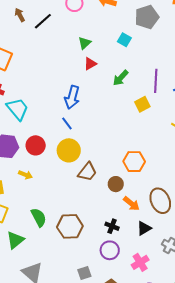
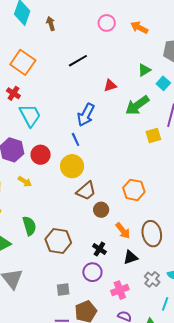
black line: (43, 21) -> (78, 61), moved
cyan square: (124, 40) -> (163, 83), moved
green triangle: (85, 43) -> (144, 70), moved
green arrow: (121, 78) -> (137, 105), size x1.4
brown circle: (116, 184) -> (101, 210), moved

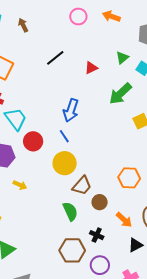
red triangle: (110, 85) -> (91, 68), moved
red circle: (41, 155) -> (33, 141), moved
green semicircle: (29, 226) -> (70, 211), moved
brown hexagon: (58, 241) -> (72, 250), moved
black cross: (99, 249) -> (97, 235), moved

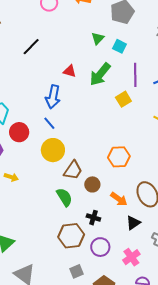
red triangle: (91, 68) -> (70, 71), moved, turned 48

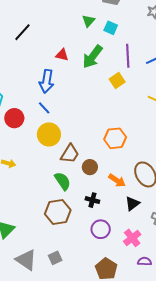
brown hexagon: (71, 236) -> (58, 212), moved
gray square: (76, 271) -> (55, 258), moved

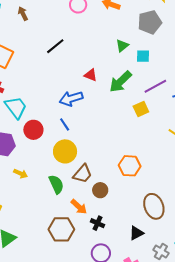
cyan square: (111, 28) -> (143, 56), turned -32
purple line: (128, 56) -> (155, 86), turned 55
blue arrow: (47, 81) -> (71, 99), turned 55
orange arrow: (117, 180) -> (79, 207), moved
green semicircle: (63, 181) -> (56, 184), moved

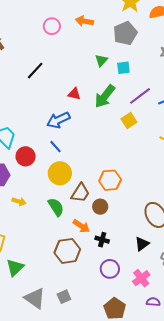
orange hexagon: (130, 166) -> (110, 180), moved

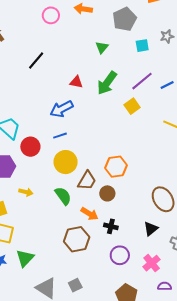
cyan square: (123, 68) -> (142, 46), moved
blue line: (56, 147) -> (60, 136), turned -64

